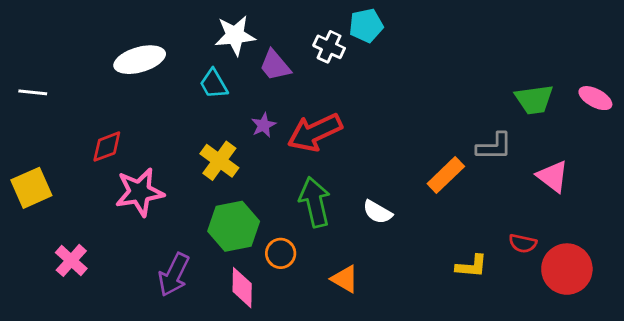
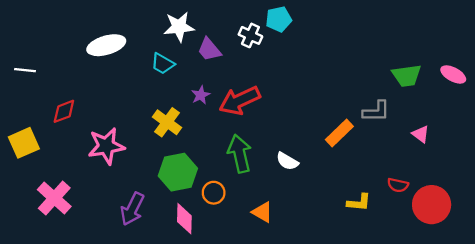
cyan trapezoid: (214, 84) -> (163, 64), turned -30
red diamond: (107, 147) -> (64, 111), moved
pink triangle: (553, 176) -> (421, 134), size x0.7
pink cross: (71, 260) -> (54, 198), size x1.4

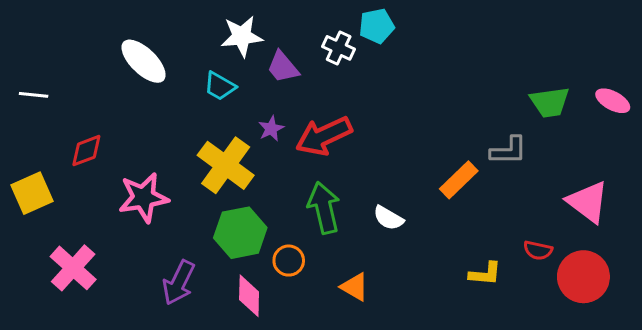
white ellipse: (106, 45) -> (144, 61), turned 60
yellow cross: (167, 122) -> (226, 165), size x1.4
pink triangle: (421, 134) -> (588, 202), moved, size x1.8

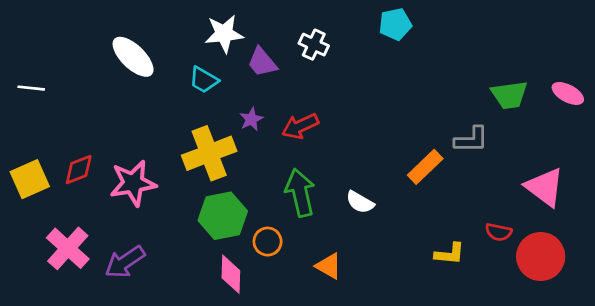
cyan pentagon: (377, 26) -> (395, 24), moved
red arrow: (324, 136) -> (300, 126), size x0.7
red diamond: (86, 151) -> (79, 170), moved
yellow cross: (226, 165) -> (209, 153), turned 33
purple arrow: (179, 283) -> (125, 262), moved, turned 30

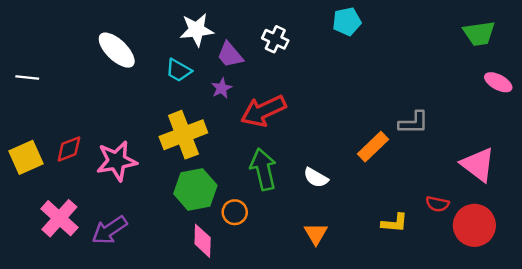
green trapezoid: (509, 95) -> (479, 33), moved
purple star: (251, 119) -> (222, 88), moved
red arrow: (300, 126) -> (263, 111), size x1.4
orange triangle: (329, 266) -> (316, 234), moved, turned 30

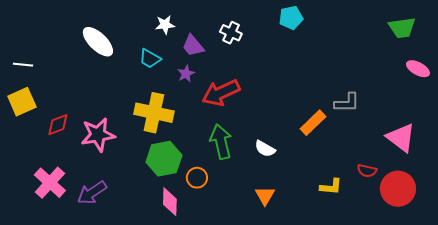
white star: (197, 30) -> (165, 25), size x0.7
yellow cross: (183, 135) -> (154, 113), turned 33
yellow square: (26, 157) -> (22, 102), moved

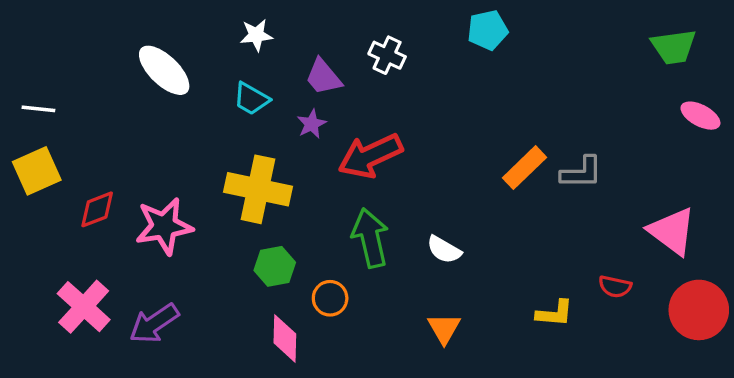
white star: (165, 25) -> (256, 35), moved
orange rectangle: (313, 123) -> (524, 168), moved
green hexagon: (164, 159) -> (275, 266), size x0.7
red circle: (398, 189) -> (699, 310), moved

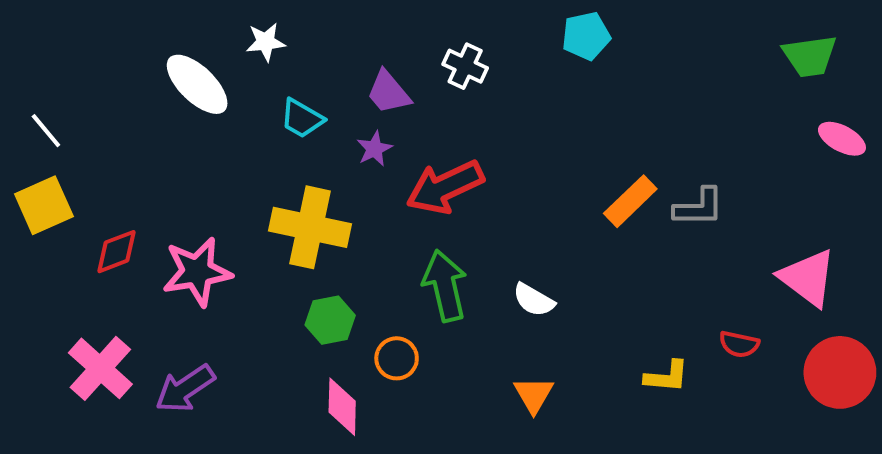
white star: (256, 35) -> (266, 42), moved
white line: (38, 109) -> (46, 131), turned 44

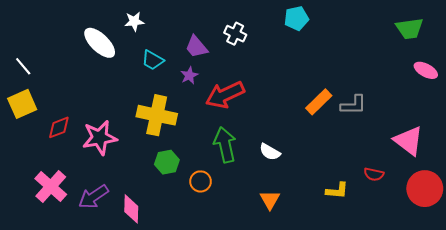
pink diamond: (342, 407) -> (131, 209), moved

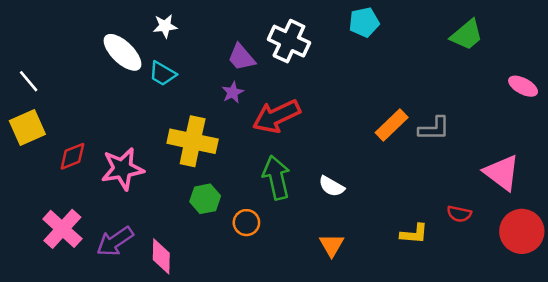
green trapezoid: (409, 29) -> (467, 35), moved, turned -32
white cross: (235, 34) -> (289, 41), size x1.5
cyan trapezoid: (153, 60) -> (163, 74), moved

